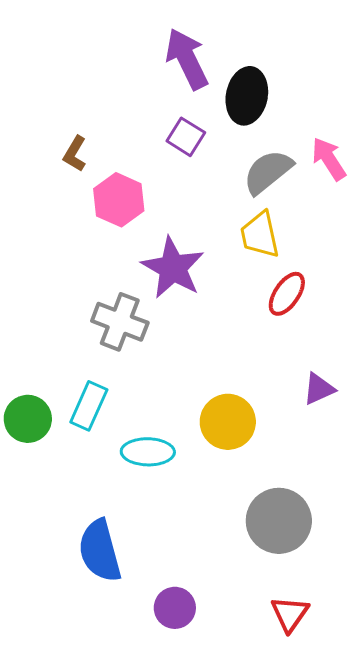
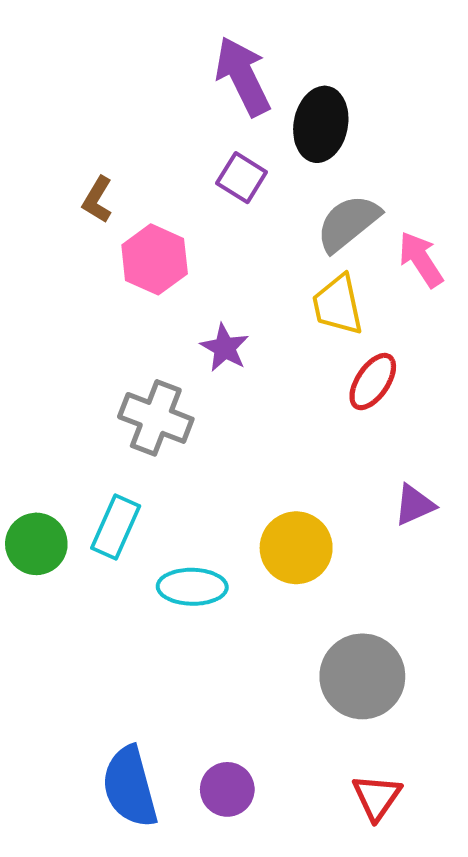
pink arrow: (329, 159) -> (421, 259), moved
purple star: (173, 268) -> (225, 348), size x0.6
blue semicircle: (100, 551) -> (130, 787), moved

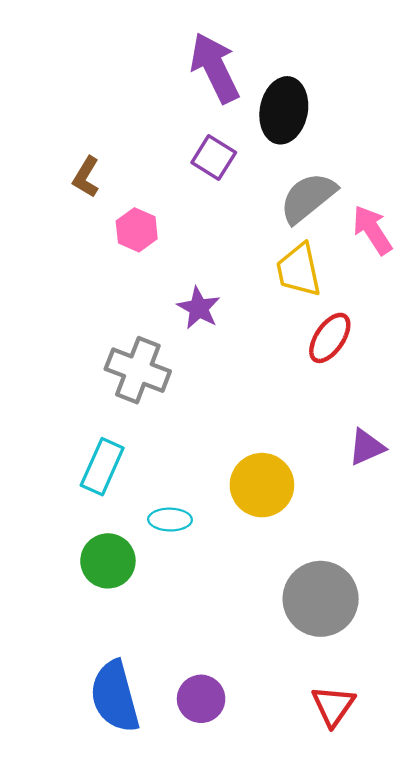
pink hexagon: (155, 259) -> (137, 230), size x0.7
green circle: (36, 544) -> (108, 561), moved
cyan ellipse: (192, 587) -> (170, 520), size x0.7

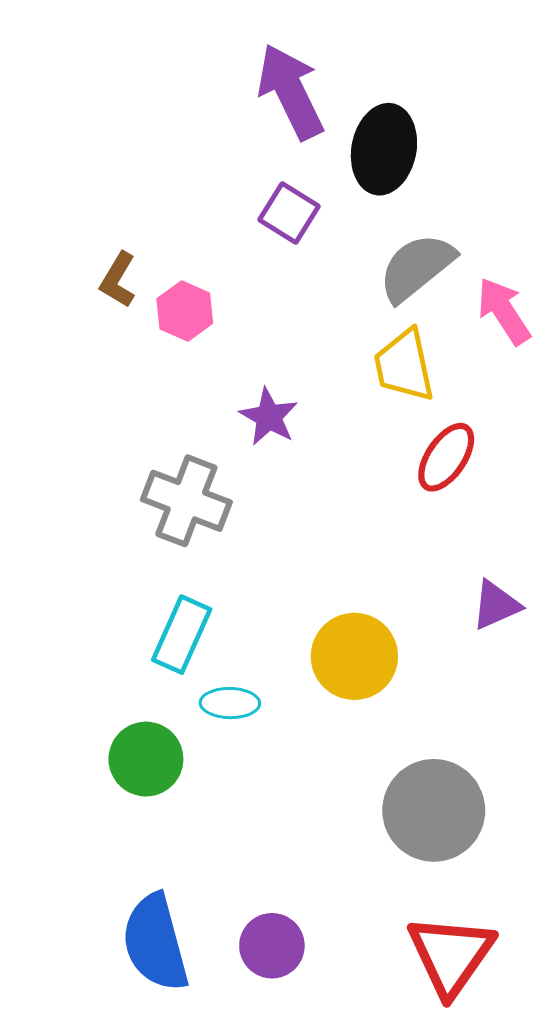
brown L-shape: (86, 177) -> (118, 280), moved
cyan rectangle: (102, 467) -> (182, 635), moved
red triangle: (333, 706) -> (451, 955), size x1.5

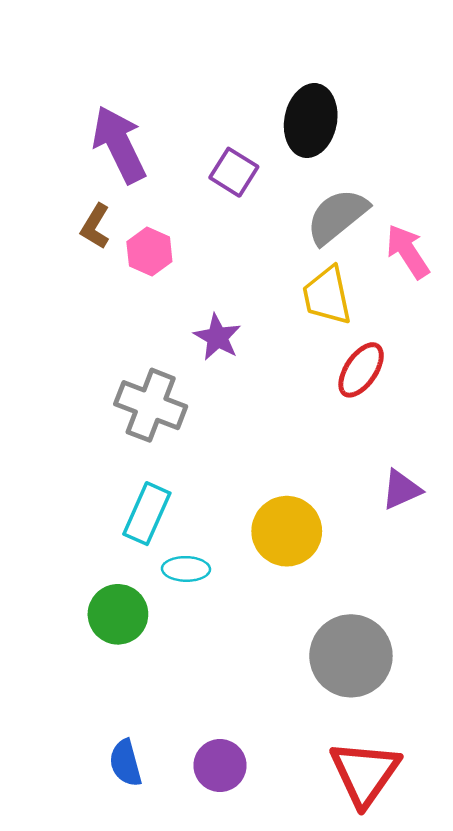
purple arrow: (291, 92) -> (119, 144), moved
blue semicircle: (155, 943) -> (126, 763), size x0.6

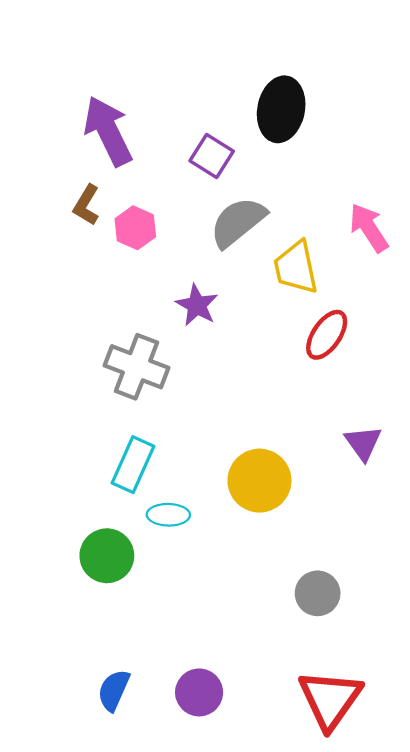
gray semicircle: (337, 216) -> (238, 222), moved
purple triangle: (401, 490) -> (363, 443), turned -42
gray circle: (351, 656) -> (318, 593), size x0.6
blue semicircle: (126, 763) -> (114, 690), turned 39

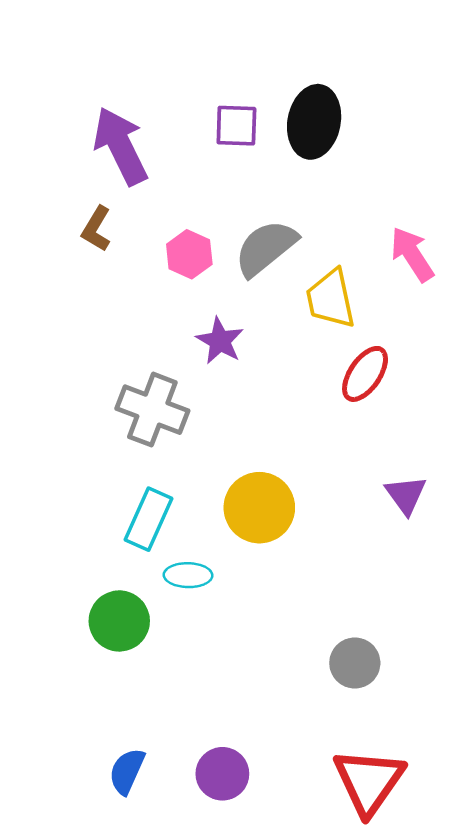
purple square: (212, 156) -> (236, 126), moved, turned -30
pink hexagon: (135, 228) -> (189, 254), moved
yellow circle: (259, 481) -> (259, 508), moved

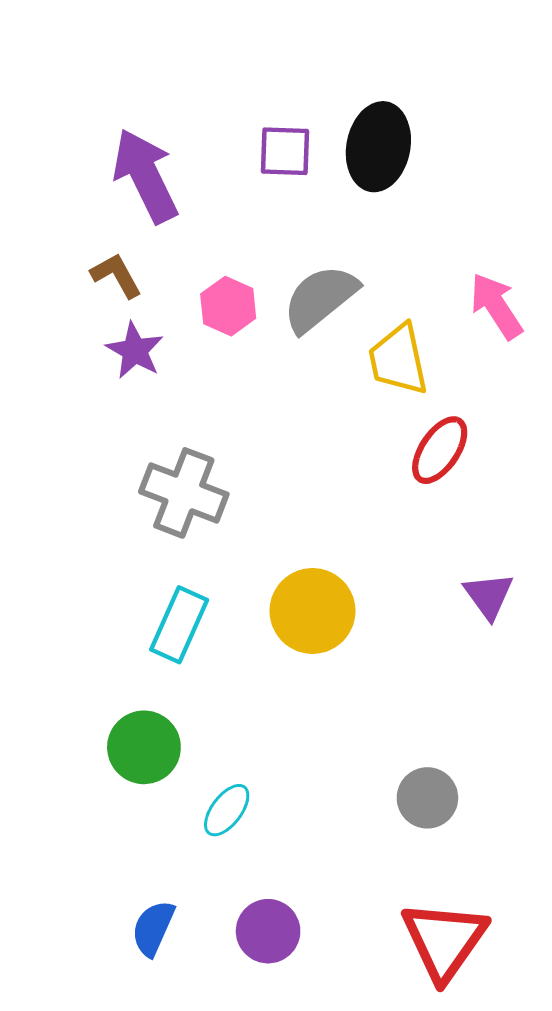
brown L-shape: (96, 229) -> (116, 275), turned 120
purple star: (220, 341) -> (135, 350), moved
cyan ellipse: (188, 575) -> (227, 810), moved, turned -54

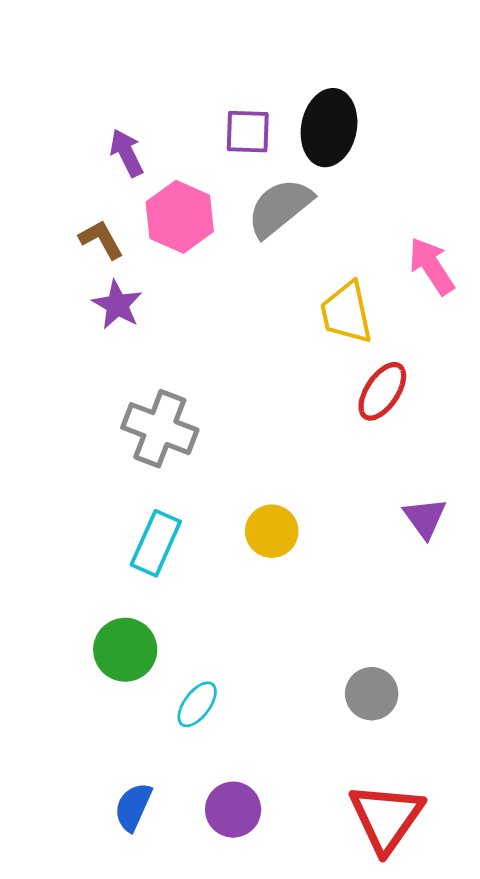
purple arrow: (145, 176) -> (127, 153), size x0.6
gray semicircle: (320, 298) -> (280, 208), moved
pink hexagon: (228, 306) -> (180, 217), moved, size x1.4
yellow circle: (312, 611) -> (272, 531), size x0.7

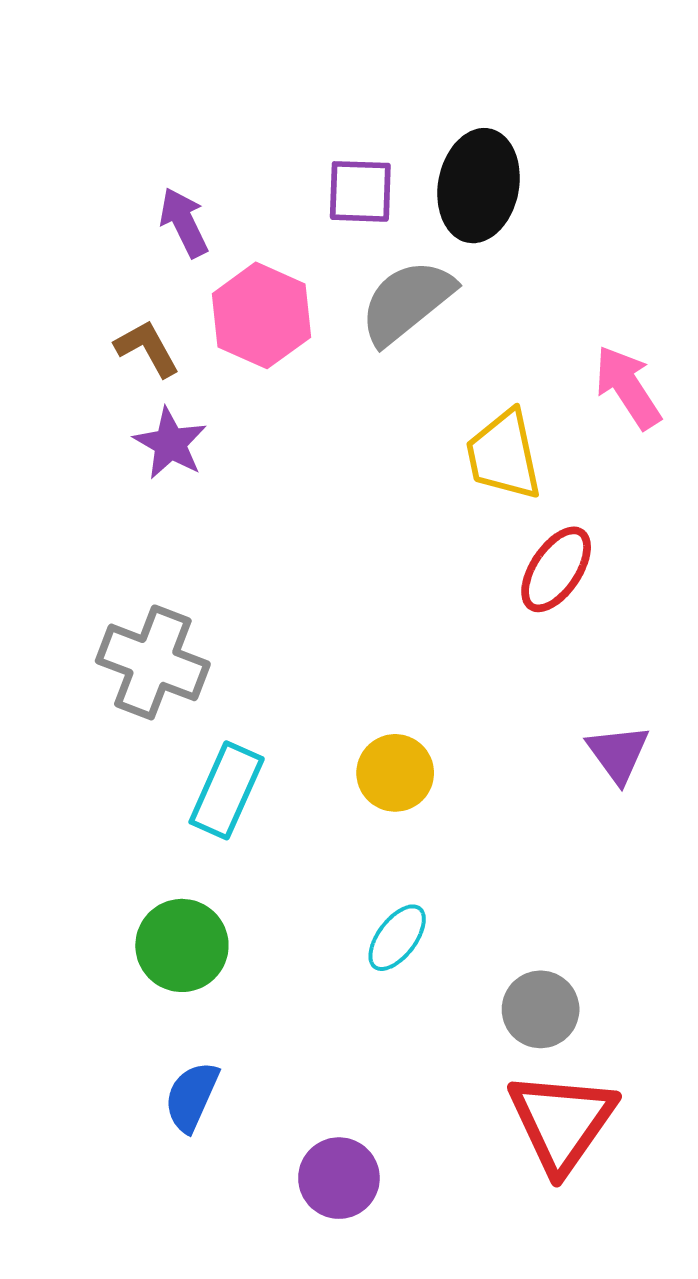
gray cross: (160, 429) -> (153, 662), moved
cyan ellipse: (197, 704) -> (397, 938), moved
blue semicircle: (133, 807) -> (192, 1097), moved
red triangle: (386, 818) -> (562, 1122), moved

